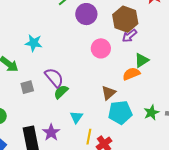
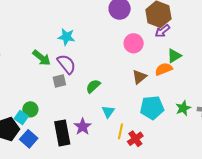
purple semicircle: (54, 78) -> (66, 64), moved
brown triangle: (109, 93) -> (139, 77), moved

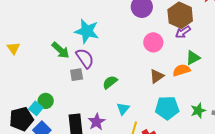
cyan star: (66, 37) -> (87, 31), size x1.4

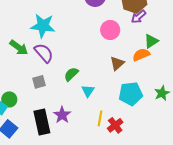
gray square: (77, 75) -> (39, 82), moved
cyan triangle: (123, 109) -> (88, 91), moved

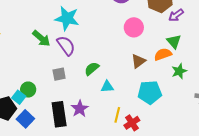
purple arrow: (139, 17) -> (176, 15), moved
green triangle: (151, 41) -> (174, 41), turned -42
cyan triangle: (88, 91) -> (107, 87), turned 48
green star: (162, 93) -> (179, 71), moved

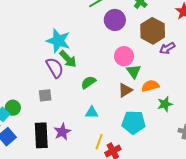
green arrow: (41, 38) -> (68, 59), moved
green triangle: (174, 41) -> (134, 71), moved
green semicircle: (92, 69) -> (88, 82), moved

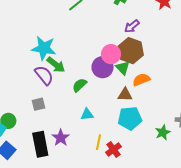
purple circle: (115, 20) -> (103, 67), moved
brown hexagon: (153, 31) -> (131, 51), moved
purple arrow: (167, 48) -> (132, 26), moved
brown triangle: (125, 90) -> (125, 95), moved, turned 42
green star: (165, 104) -> (163, 132), moved

